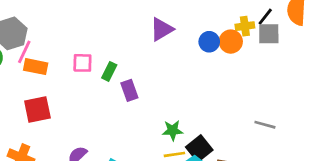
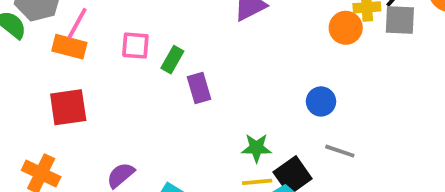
blue circle: (209, 42) -> (321, 101), moved
pink line: (24, 52) -> (77, 23), moved
gray line: (265, 125) -> (340, 151), moved

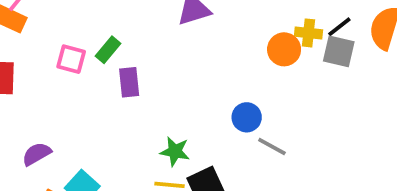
pink square: (135, 46) -> (71, 59), moved
gray line: (340, 151) -> (272, 146), moved

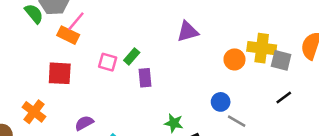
black line: (339, 27) -> (284, 98), moved
yellow cross: (308, 33) -> (262, 48), size x1.6
orange circle: (284, 49) -> (234, 59), moved

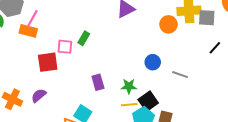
red square: (60, 73) -> (48, 62), moved
purple rectangle: (145, 78) -> (98, 82), moved
blue circle: (221, 102) -> (153, 62), moved
purple semicircle: (84, 123) -> (39, 95), moved

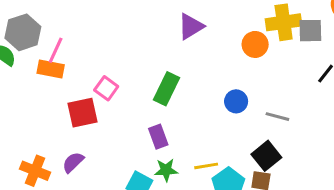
green rectangle: (84, 38) -> (166, 89), moved, size x1.5
pink square: (65, 47) -> (106, 88), turned 35
green star: (129, 86) -> (166, 170), moved
black square: (148, 101) -> (266, 156), moved

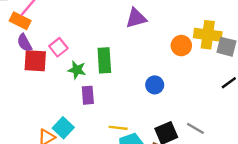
green rectangle: (166, 89) -> (104, 60), turned -45
gray line: (277, 117) -> (195, 128), moved
purple semicircle: (73, 162) -> (24, 43), moved, turned -90
green star: (166, 170) -> (77, 70), moved

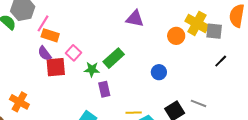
purple triangle: (136, 18) -> (135, 19), turned 36
orange rectangle: (20, 21) -> (50, 35), moved
yellow cross: (208, 35) -> (197, 23), turned 30
green rectangle: (104, 60) -> (114, 58), turned 60

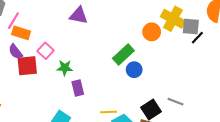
purple triangle: (135, 19) -> (79, 15), moved
green rectangle: (114, 58) -> (123, 54), moved
black line: (221, 61) -> (197, 38), moved

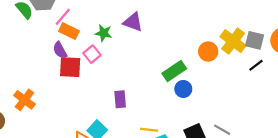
gray square: (191, 26) -> (255, 40), moved
green star: (65, 68) -> (104, 33), moved

